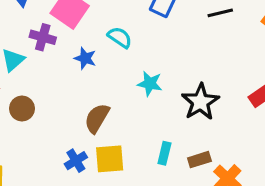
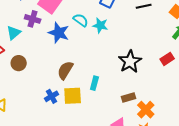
blue star: (85, 58) -> (59, 33), size x1.5
cyan star: (150, 84) -> (100, 25), moved
cyan rectangle: (164, 153) -> (94, 83), moved

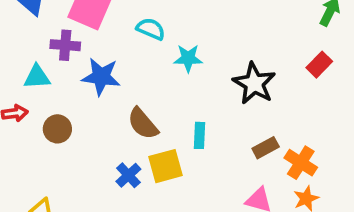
cyan star: (100, 25) -> (188, 58), moved
cyan triangle: (14, 33) -> (37, 77), turned 49
blue star: (59, 33) -> (101, 77), moved
brown semicircle: (65, 70) -> (143, 124), turned -60

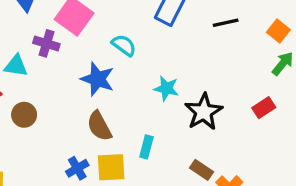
cyan star: (188, 58) -> (166, 88), moved
blue star: (101, 77) -> (97, 79), moved
brown rectangle: (266, 148) -> (202, 170), turned 50

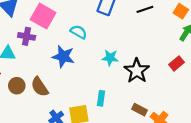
brown semicircle: (99, 126) -> (40, 87), moved

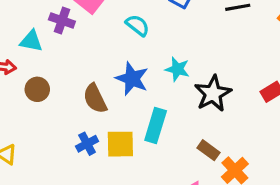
blue star: (63, 56) -> (132, 79), moved
brown semicircle: (40, 87) -> (95, 99), moved
cyan rectangle: (101, 98) -> (156, 126), size x1.5

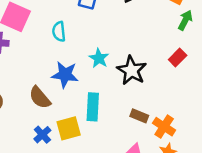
cyan semicircle: (138, 25) -> (59, 32), turned -120
cyan star: (177, 69) -> (99, 58), turned 30

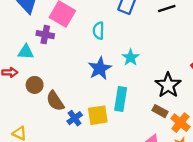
black star: (132, 70) -> (168, 85), moved
blue star: (65, 75) -> (100, 68), turned 30
brown semicircle: (40, 98) -> (55, 101), moved

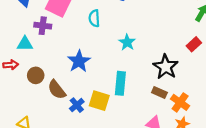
blue star: (100, 68) -> (79, 61), moved
yellow square: (98, 115) -> (99, 101), turned 30

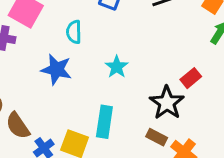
red rectangle: (194, 44) -> (191, 78), moved
blue star: (79, 61) -> (56, 69), moved, turned -30

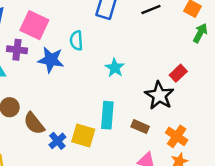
blue star: (56, 69) -> (51, 60), moved
brown rectangle: (157, 137) -> (140, 127), moved

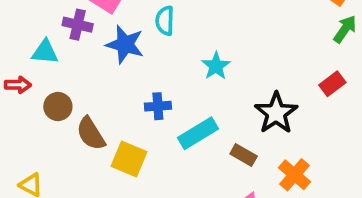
red rectangle: (178, 73) -> (332, 84), moved
cyan rectangle: (107, 115) -> (198, 133), turned 48
yellow square: (83, 135) -> (129, 159), moved
blue cross: (57, 141) -> (158, 106), moved, turned 30

